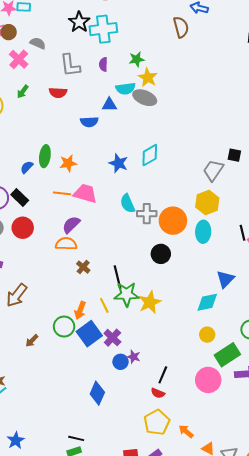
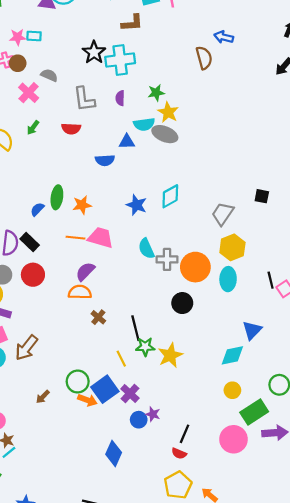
gray trapezoid: (213, 170) -> (223, 214), moved
green star: (127, 294) -> (145, 347), size x0.7
orange arrow: (80, 310) -> (87, 400), moved, turned -90

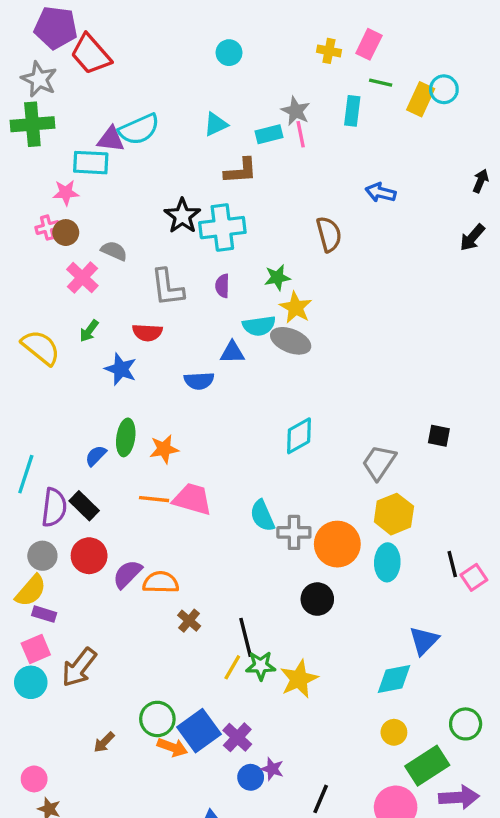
cyan rectangle: (34, 36) -> (91, 163), moved, size x1.5
brown semicircle: (204, 58) -> (329, 234), moved
blue star: (136, 205) -> (121, 369), moved
purple semicircle: (85, 271) -> (127, 574), moved
yellow line: (121, 359) -> (232, 667), moved, turned 56

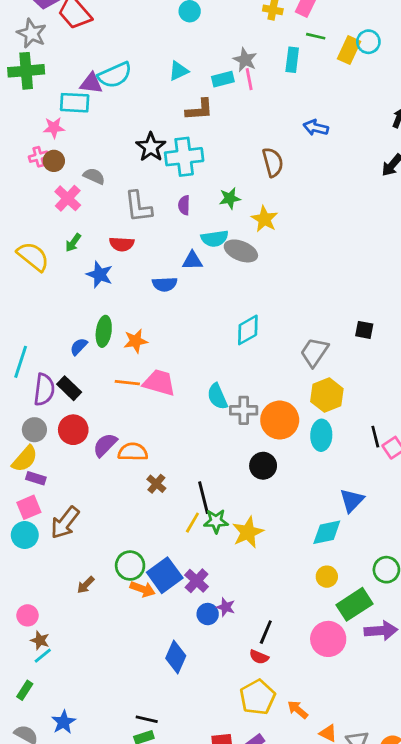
yellow star: (296, 307) -> (264, 219), moved

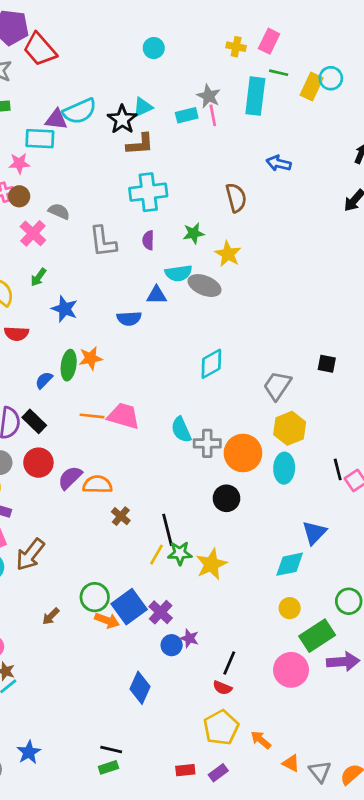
cyan rectangle: (292, 60) -> (255, 96), size x1.5
brown L-shape: (199, 110) -> (140, 144), moved
black star: (151, 147) -> (122, 119), moved
red semicircle: (122, 244) -> (16, 334), moved
orange star: (136, 341) -> (91, 358), moved

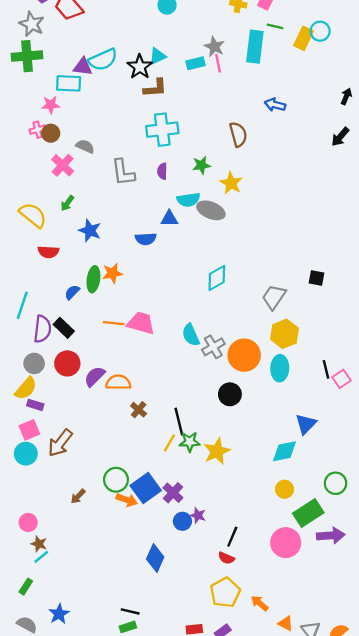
gray cross: (207, 443) -> (213, 347), turned -30

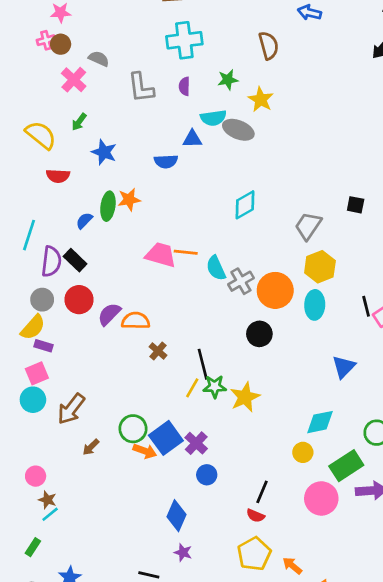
orange line: (114, 323) -> (186, 252), moved
brown arrow: (60, 443) -> (71, 409), moved
cyan diamond: (284, 451) -> (320, 422), moved
yellow circle: (284, 489) -> (303, 452), moved
purple star: (198, 515) -> (183, 552), moved

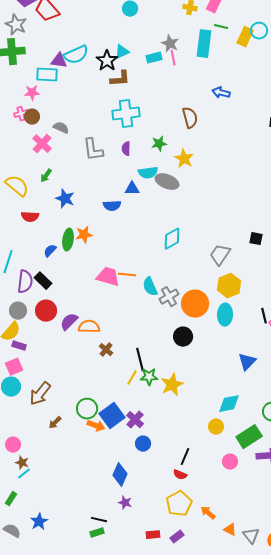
pink circle: (321, 498) -> (230, 462), size x0.6

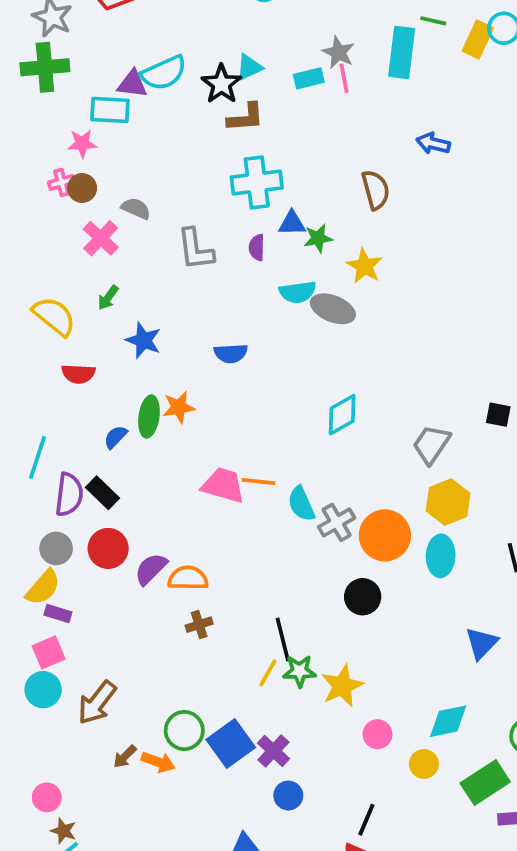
blue triangle: (132, 189) -> (292, 223), moved
brown cross: (106, 350) -> (199, 625), moved, turned 32
orange arrow: (96, 426) -> (158, 762), moved
pink circle: (230, 462) -> (377, 734), moved

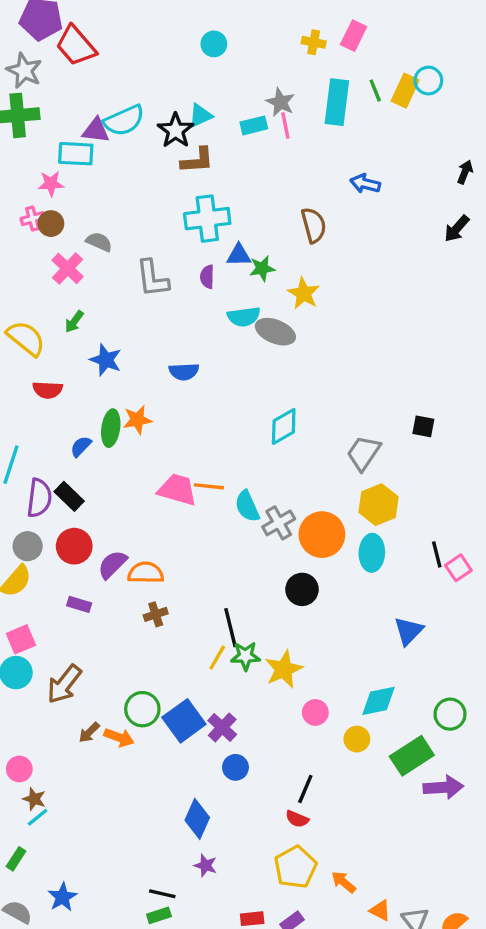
green line: (433, 21) -> (375, 91), moved, turned 55
purple rectangle: (58, 613) -> (79, 604), moved

